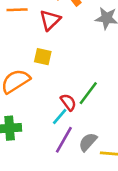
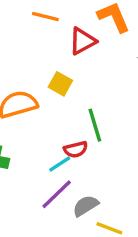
green line: (88, 93) -> (95, 125), moved, turned -70
red semicircle: (68, 102) -> (76, 149), turned 96

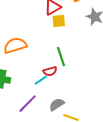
yellow square: (60, 84) -> (59, 21), moved, turned -32
purple line: (57, 194) -> (28, 104), moved

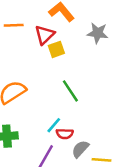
red semicircle: (50, 71) -> (65, 134), moved, turned 32

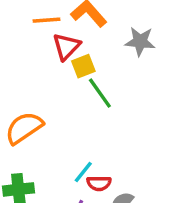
orange line: (14, 25) -> (47, 20), moved
green line: (70, 91) -> (100, 93), moved

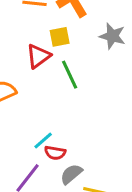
red triangle: (66, 46) -> (38, 56), moved
yellow square: (83, 66) -> (60, 37), moved

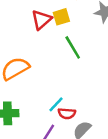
red triangle: (38, 56) -> (41, 20), moved

